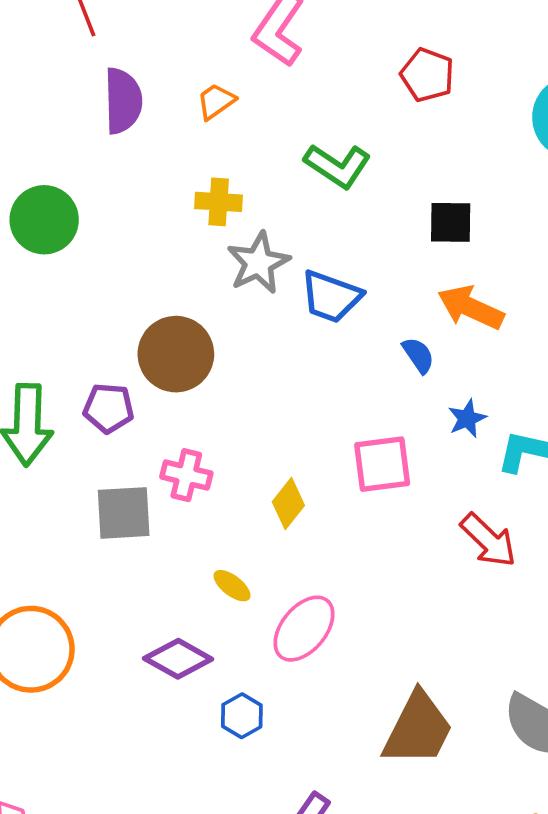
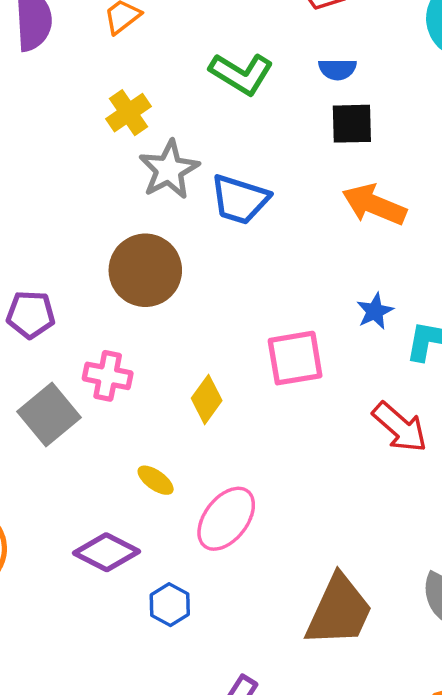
yellow cross: (219, 202) -> (129, 113), turned -36
brown circle: (176, 354) -> (145, 270), moved
blue semicircle: (418, 355) -> (338, 69), moved, turned 126
gray square: (124, 513) -> (49, 415), turned -34

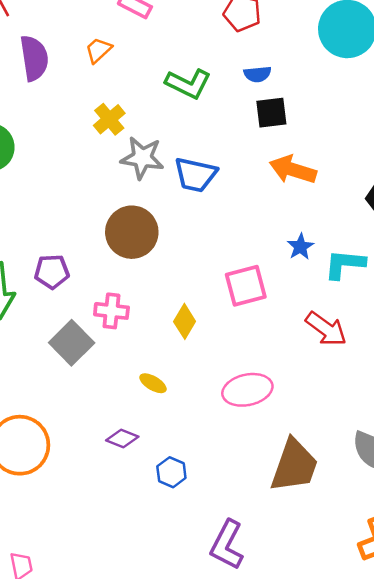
gray star: (169, 170) -> (142, 158), turned -30
pink ellipse: (226, 519) -> (247, 390), moved, turned 45
purple diamond: (107, 552) -> (122, 439), size x0.7

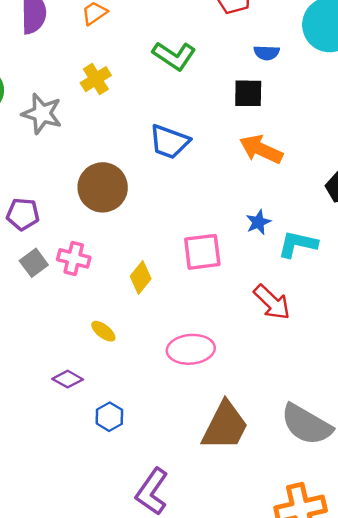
blue semicircle: (257, 74) -> (267, 53), moved
gray star: (142, 158) -> (42, 114), moved
gray square: (72, 343) -> (34, 263), moved, size x0.7

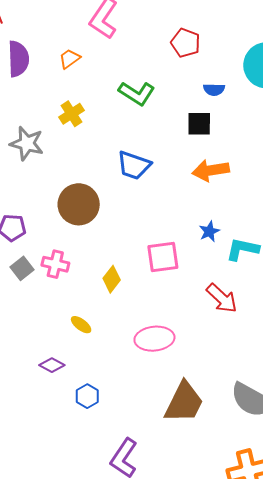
orange arrow: (261, 149) -> (211, 170), turned -33

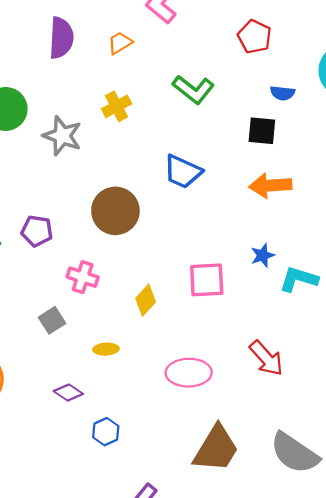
gray square: (22, 268) -> (52, 320), moved
red arrow: (222, 298) -> (266, 358), moved
yellow ellipse: (81, 325) -> (106, 349), turned -45

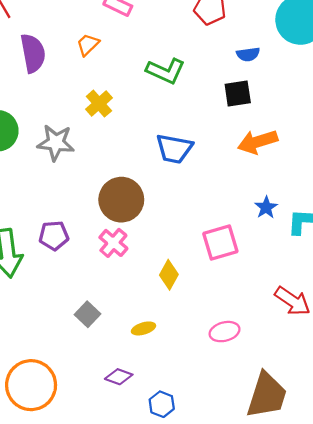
pink cross: (83, 277) -> (113, 243), moved, turned 36
pink ellipse: (189, 373) -> (225, 332), size x0.7

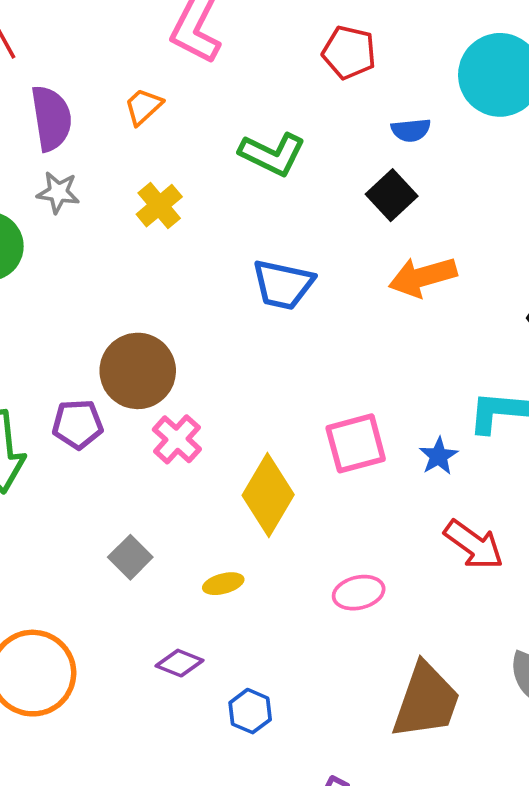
black square: (238, 93) -> (392, 195), turned -36
gray star: (56, 143) -> (58, 192), moved, size x0.7
brown circle: (121, 200) -> (138, 371), moved
blue star: (266, 208) -> (439, 456), moved
yellow diamond: (169, 275) -> (268, 495), size x1.6

